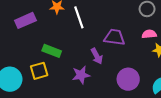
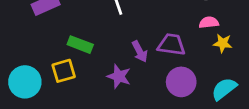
purple trapezoid: (115, 37) -> (171, 45), moved
purple star: (81, 75) -> (119, 76), turned 30

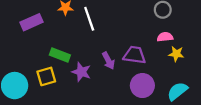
purple star: (119, 76) -> (81, 72), moved

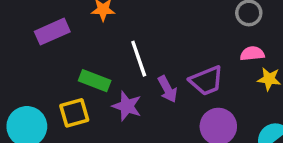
white line: (89, 19) -> (139, 59), moved
purple trapezoid: (134, 55) -> (206, 81), turned 150

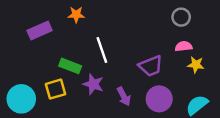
purple arrow: (167, 89) -> (124, 96), moved

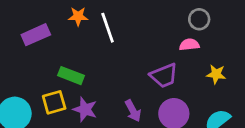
pink semicircle: (184, 46) -> (189, 45), moved
white line: (102, 50) -> (108, 28), moved
purple star: (93, 84) -> (85, 109), moved

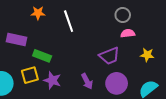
orange star: (78, 16) -> (38, 13), moved
gray circle: (199, 19) -> (123, 15), moved
purple rectangle: (36, 35) -> (17, 39), moved, turned 36

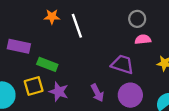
orange star: (38, 13) -> (52, 17), moved
purple trapezoid: (109, 56) -> (122, 64), turned -140

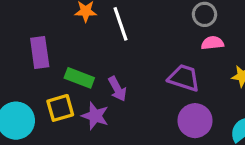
purple rectangle: (19, 46) -> (40, 52), turned 70
purple arrow: (97, 93) -> (117, 89), moved

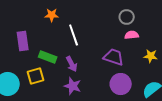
white line: (121, 24) -> (74, 35), moved
purple star: (95, 116) -> (73, 86), moved

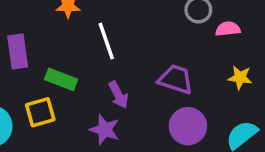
pink semicircle: (132, 35) -> (228, 29), moved
purple arrow: (72, 64) -> (118, 95), moved

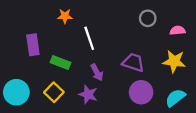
pink semicircle: (228, 29) -> (178, 30), moved
yellow star: (240, 78) -> (174, 61), size x1.5
yellow square: (40, 112) -> (54, 92), moved, turned -30

